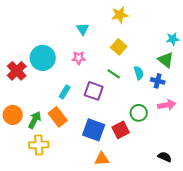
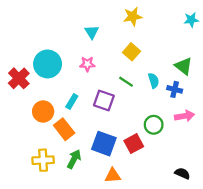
cyan star: (173, 39) -> (191, 20), moved
orange circle: (13, 115) -> (43, 112), moved
green arrow: (35, 120) -> (74, 159), moved

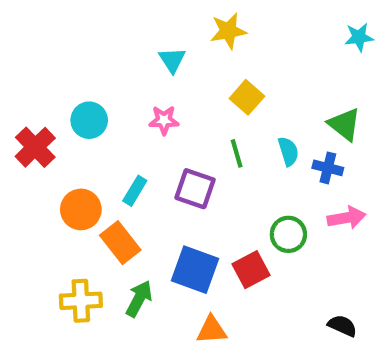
yellow star: (133, 16) -> (228, 31), moved
cyan circle: (48, 64) -> (89, 120), size x0.7
green line: (126, 82) -> (237, 153), turned 40

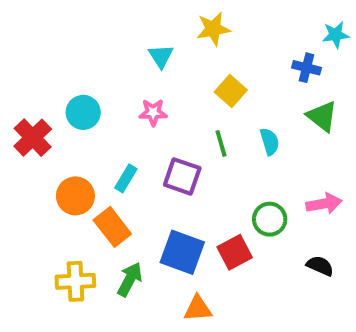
blue cross: (328, 168) -> (306, 68), moved
black semicircle: (342, 326) -> (320, 266), moved

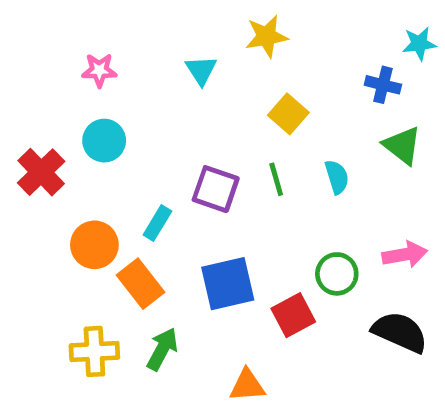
pink star: (153, 112) -> (99, 70), moved
purple square: (182, 176) -> (216, 189), moved
blue square: (182, 252) -> (228, 284), moved, turned -33
black semicircle: (320, 266) -> (400, 332), size x1.6

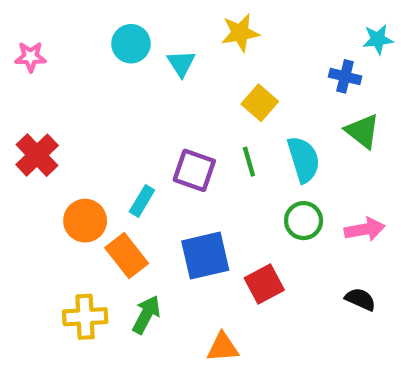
pink star: (99, 70) -> (30, 57), moved
cyan circle: (104, 141) -> (131, 44), moved
cyan semicircle: (337, 177) -> (304, 159), size x1.5
green circle: (337, 274) -> (304, 221), moved
black semicircle: (400, 332) -> (360, 299), size x0.6

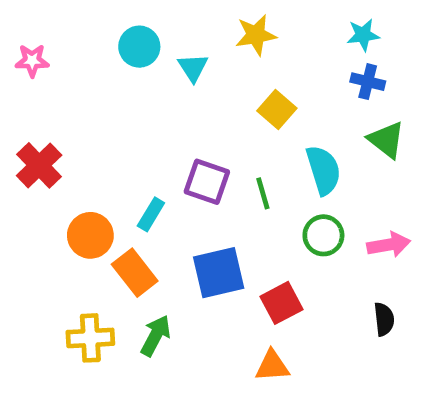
cyan star: (378, 39) -> (363, 35), moved
green line: (249, 162) -> (263, 193), moved
black semicircle: (360, 299) -> (384, 319), turned 60
orange triangle: (223, 347) -> (272, 366), moved

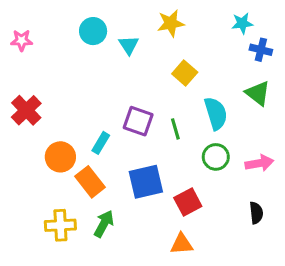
blue cross: (368, 82) -> (261, 50), moved

